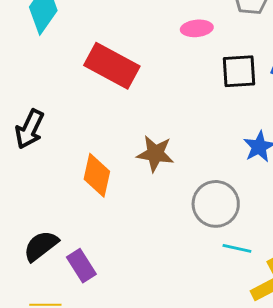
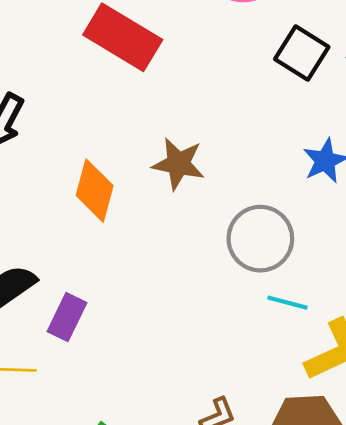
black square: (239, 71) -> (302, 53), turned 33
purple rectangle: (81, 266) -> (67, 317), turned 56

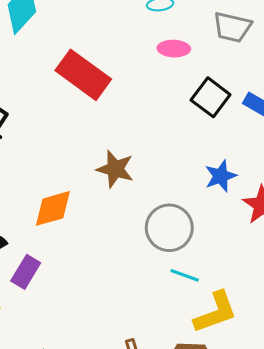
orange diamond: (95, 191) -> (53, 208), moved, turned 54

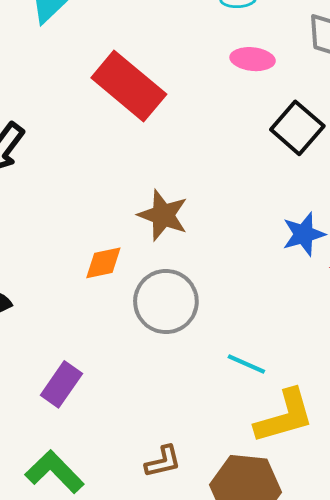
orange diamond: (53, 208) -> (103, 263), moved, size x0.7
gray circle: (169, 228) -> (166, 302), moved
purple rectangle: (26, 272) -> (61, 384), moved

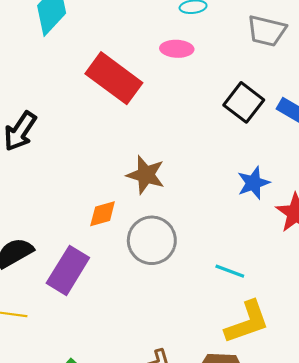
pink ellipse: (253, 59) -> (177, 49), moved
cyan line: (246, 364) -> (230, 271), moved
purple rectangle: (61, 384) -> (68, 270), moved, size x1.4

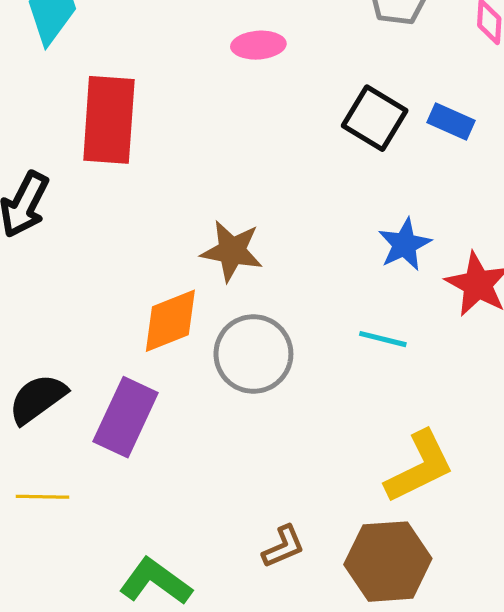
red rectangle: (114, 78) -> (109, 120), moved, turned 64
orange diamond: (103, 214) -> (170, 321), size x1.4
cyan line: (230, 271) -> (383, 339), moved

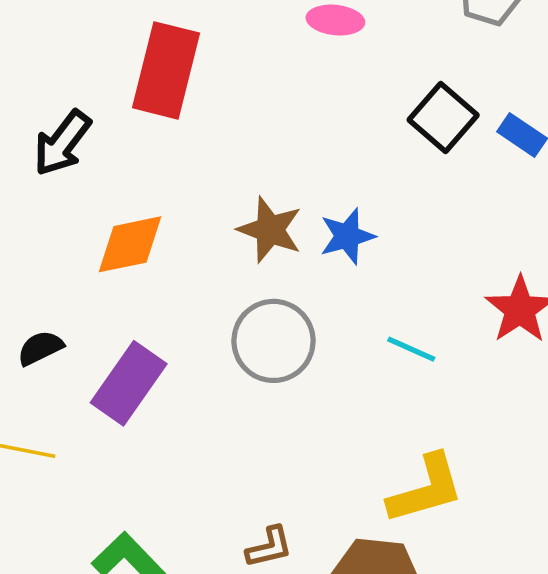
blue star: (405, 244) -> (347, 236), moved
orange diamond: (170, 321) -> (130, 244), moved
black semicircle: (38, 399) -> (40, 348), size x0.7

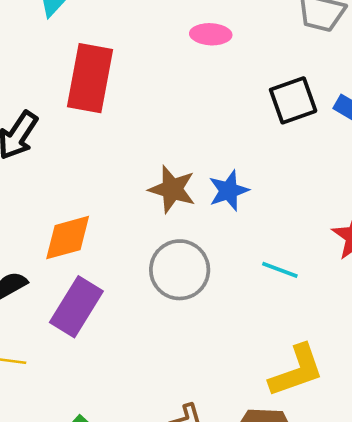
black square: (443, 118) -> (293, 100), turned 33
orange diamond: (130, 244) -> (68, 238), moved

